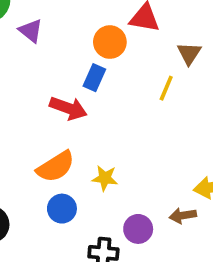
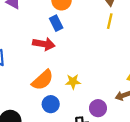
blue rectangle: (94, 78) -> (56, 23), turned -40
yellow line: (166, 88) -> (110, 21), moved

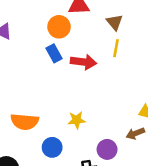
red arrow: (44, 44) -> (84, 62), moved
orange semicircle: (43, 80) -> (25, 122), moved, turned 50

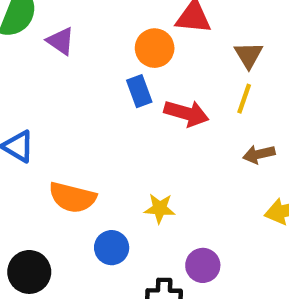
brown arrow: (135, 133) -> (259, 154), moved

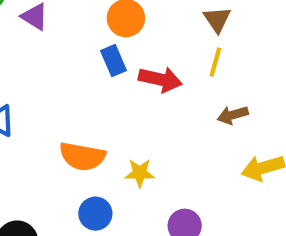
orange semicircle: (72, 197) -> (82, 156), moved

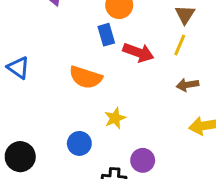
orange semicircle: (82, 156) -> (86, 77), moved
yellow star: (140, 173) -> (115, 118), turned -30

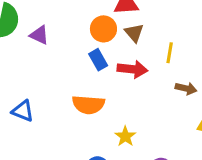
brown triangle: (185, 14) -> (134, 33), moved
brown arrow: (187, 85) -> (186, 88), turned -144

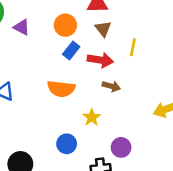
orange circle: (103, 29) -> (65, 25), moved
blue rectangle: (98, 60) -> (71, 51), turned 66
brown arrow: (186, 88) -> (111, 86), moved

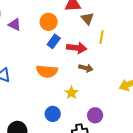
brown triangle: (103, 29) -> (87, 19), moved

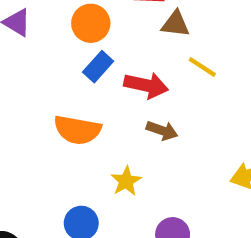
brown triangle: (87, 19) -> (175, 24), turned -48
yellow line: (102, 37) -> (202, 67), turned -72

